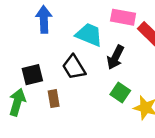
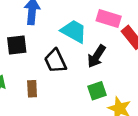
black square: (32, 75) -> (17, 45), moved
green square: (120, 93) -> (97, 91), turned 30

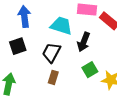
black trapezoid: (55, 61) -> (51, 53), turned 65
brown rectangle: (32, 89) -> (53, 77), moved, turned 32

